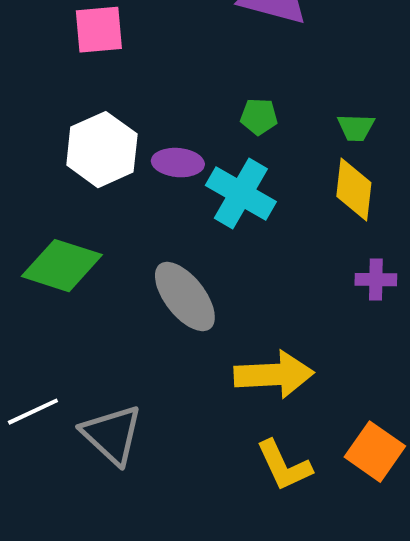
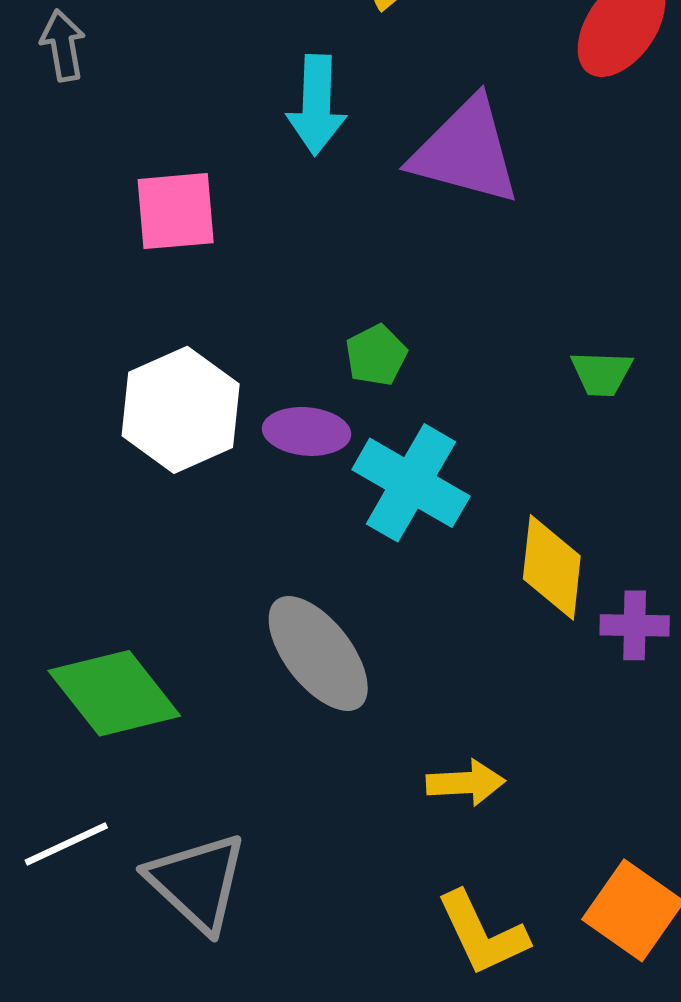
green pentagon: (259, 117) -> (376, 355), moved, turned -30
yellow diamond: (354, 190) -> (552, 567), moved
green diamond: (62, 266) -> (114, 693), moved, turned 34
yellow arrow: (274, 375) -> (466, 783), size x0.6

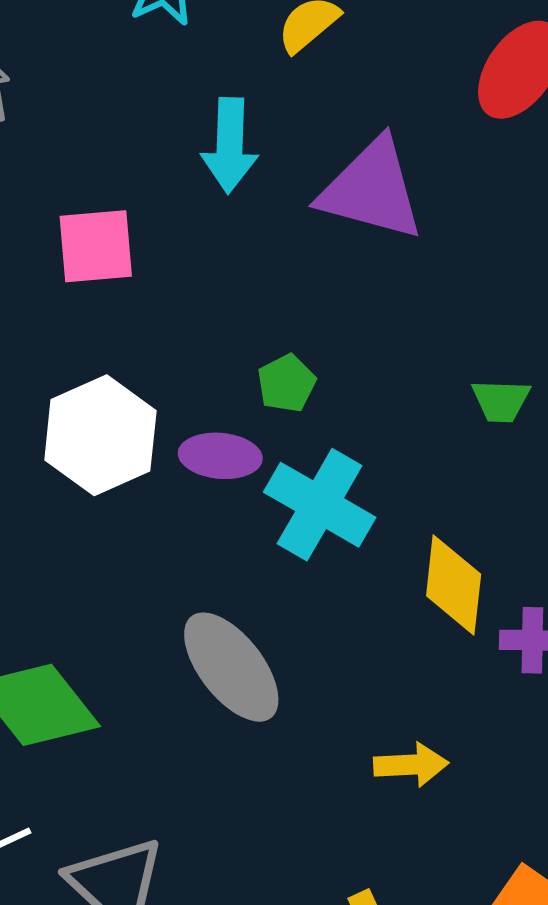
yellow arrow: (466, 783) -> (411, 765), moved

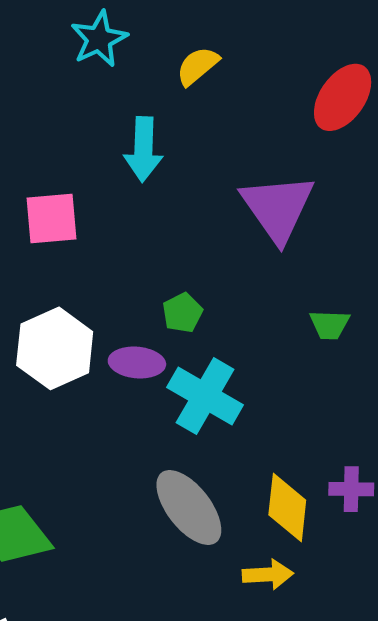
purple triangle: (372, 189) -> (278, 208), moved, turned 40
yellow diamond: (454, 585) -> (287, 508), moved
gray ellipse: (231, 667) -> (189, 508), moved

